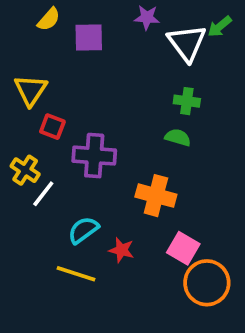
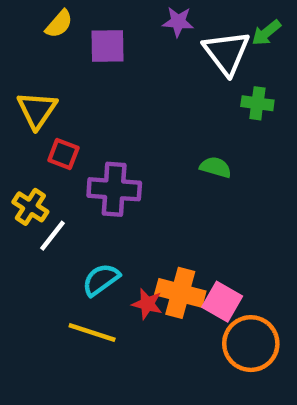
green cross: (187, 101) -> (257, 103), moved
orange cross: (156, 196) -> (180, 293), moved

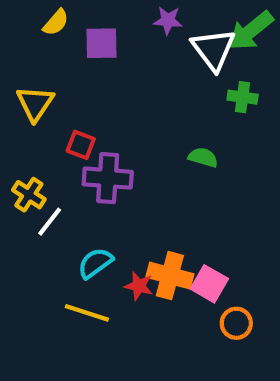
green arrow: (266, 33) -> (251, 31), size x1.6
red square: (63, 154) -> (81, 145), moved
orange circle: (251, 344) -> (236, 323), size x0.6

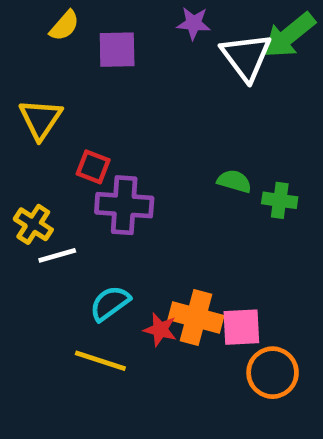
green cross: (243, 97) -> (280, 200), moved
white line: (50, 222) -> (57, 255), turned 36
pink square: (209, 284) -> (241, 327), turned -33
orange circle: (236, 323) -> (273, 373), size x1.4

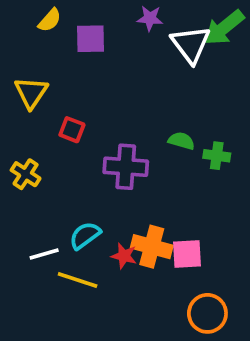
purple cross: (124, 205) -> (126, 167), moved
white line: (57, 255) -> (44, 254), moved
orange circle: (273, 373) -> (207, 313), moved

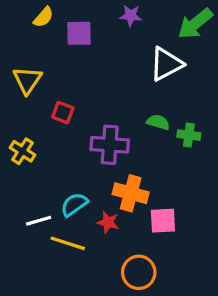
white triangle: (191, 44) -> (166, 64), moved, turned 39
orange cross: (152, 247) -> (131, 193), moved
orange circle: (207, 313) -> (139, 272), moved

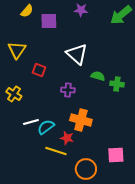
white triangle: (166, 64) -> (77, 54), moved, turned -50
purple cross: (110, 145) -> (68, 90), size x0.6
white line: (39, 221) -> (31, 122), moved
pink square: (163, 221) -> (116, 155), moved
yellow line: (68, 243) -> (56, 151), moved

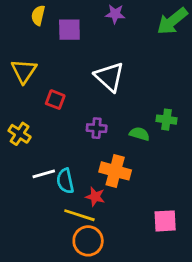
yellow semicircle: (27, 11) -> (38, 15), turned 152
green semicircle: (98, 76) -> (139, 134), moved
cyan semicircle: (46, 127) -> (65, 181), turned -66
orange circle: (86, 169) -> (88, 241), moved

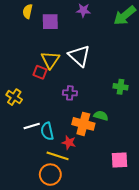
yellow triangle: (24, 71) -> (50, 60), moved
green semicircle: (139, 134) -> (101, 116), moved
orange circle: (88, 241) -> (50, 175), moved

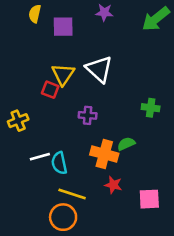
yellow cross: (14, 97) -> (18, 121), turned 35
green semicircle: (101, 116) -> (126, 144), turned -40
red star: (69, 143) -> (113, 185), moved

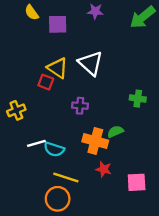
yellow semicircle: (35, 14) -> (32, 13), turned -49
yellow triangle: (63, 74) -> (58, 68), turned -30
cyan semicircle: (59, 163) -> (54, 149), turned -60

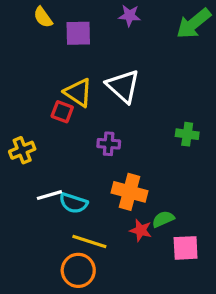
green semicircle: (115, 132) -> (163, 219), moved

